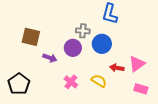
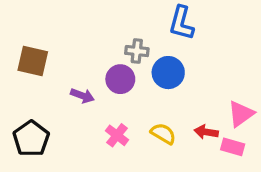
brown square: (31, 37) -> (33, 61), moved
pink triangle: (137, 64) -> (241, 114), moved
red arrow: (117, 68) -> (206, 132), moved

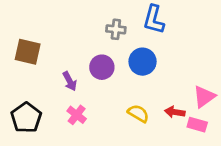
gray cross: (137, 51) -> (116, 29), moved
purple arrow: (82, 96) -> (70, 81), turned 42
pink cross: (117, 135) -> (77, 115), moved

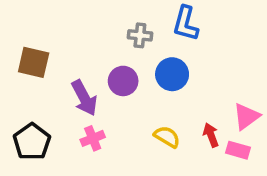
purple arrow: (70, 81) -> (84, 98), size x1.5
red arrow: (175, 112) -> (211, 135), turned 60
pink cross: (77, 115) -> (93, 138), turned 30

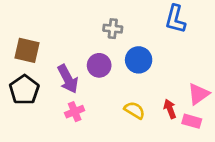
blue L-shape: (186, 24) -> (175, 19), moved
black pentagon: (32, 142) -> (24, 90), moved

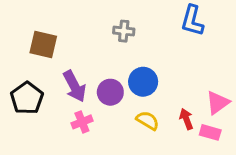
brown square: (27, 50) -> (43, 44), moved
blue circle: (139, 60) -> (143, 82), moved
purple circle: (99, 65) -> (110, 92), moved

